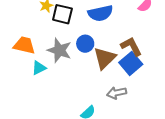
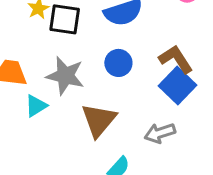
blue circle: (85, 44) -> (118, 63), moved
brown triangle: (105, 58) -> (99, 120), moved

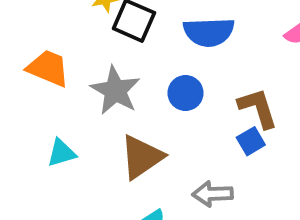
blue square: (178, 86) -> (251, 141), size x0.6
cyan triangle: (36, 106) -> (62, 153), moved

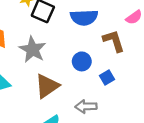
blue circle: (186, 93) -> (82, 61), moved
brown L-shape: (258, 108) -> (114, 41), moved

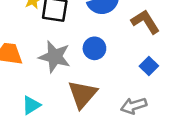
blue circle: (82, 61) -> (94, 48), moved

